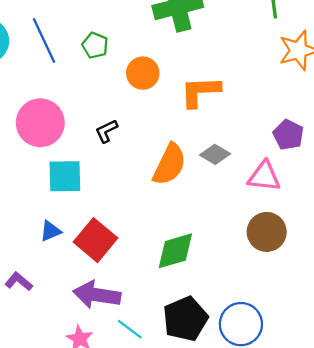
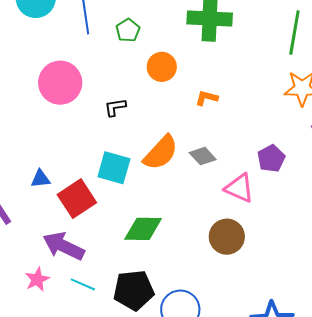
orange L-shape: (200, 92) -> (207, 98), size x0.6
cyan square: (65, 176) -> (114, 168), moved
cyan line: (130, 329) -> (83, 284), turned -30

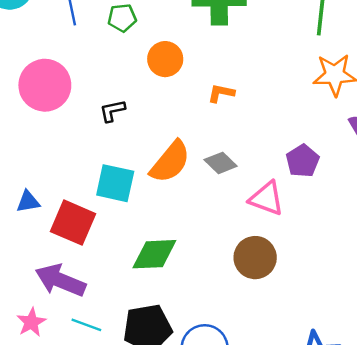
green pentagon: (128, 30) -> (122, 18), turned 30
red square: (77, 199) -> (73, 223), turned -30

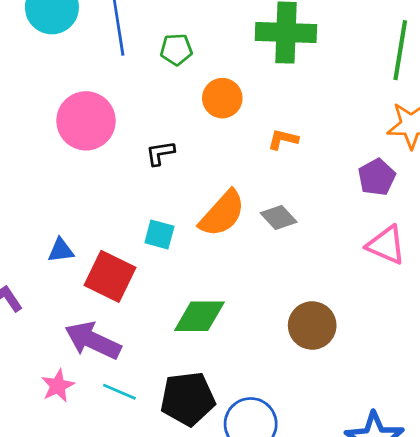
purple pentagon: (303, 161) -> (377, 177), moved
cyan square: (115, 183) -> (159, 235), size x0.7
pink triangle: (267, 198) -> (386, 245), moved

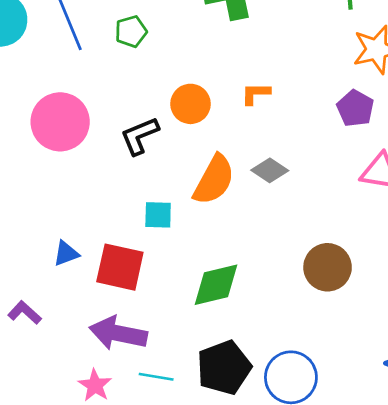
orange circle: (222, 98) -> (190, 104), moved
black L-shape: (160, 153) -> (140, 136), size x1.4

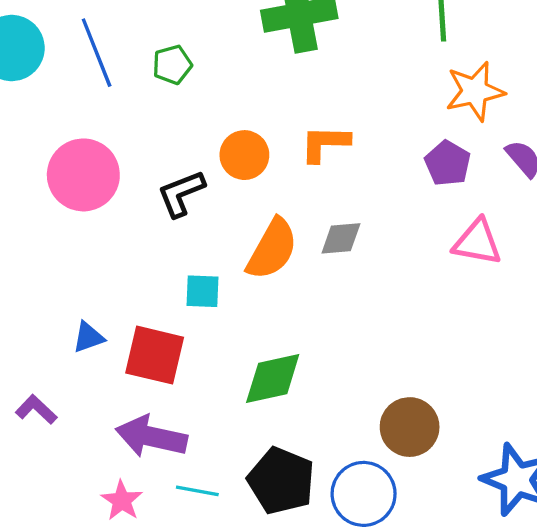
orange L-shape: (256, 94) -> (325, 143), size x1.4
gray diamond: (270, 170) -> (341, 238), turned -39
brown circle: (328, 267) -> (410, 427), moved
black pentagon: (224, 368) -> (281, 481), turned -30

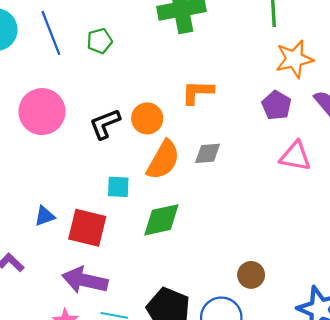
orange circle: (244, 155) -> (147, 118), moved
green diamond: (273, 379) -> (161, 220), moved
brown circle: (410, 427) -> (251, 275), size x0.7

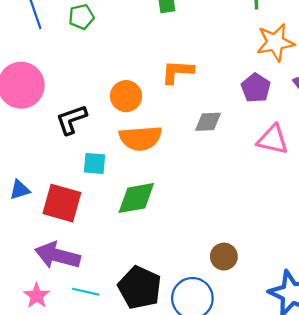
black L-shape: (105, 124) -> (71, 120), moved
gray diamond: (208, 153) -> (208, 122), moved
orange semicircle: (163, 160) -> (140, 138), turned 54

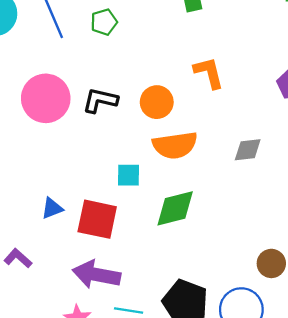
orange L-shape: (177, 72) -> (209, 73), turned 76
black L-shape: (71, 120) -> (100, 100), moved, turned 36
gray diamond: (208, 122) -> (248, 150), moved

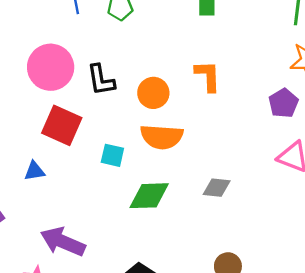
black L-shape: (100, 100) -> (101, 80), turned -124
gray diamond: (248, 150) -> (217, 188), moved
red square: (97, 219) -> (62, 125), moved

